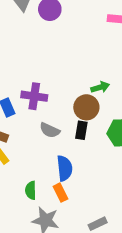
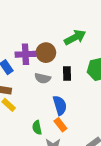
green arrow: (100, 87) -> (75, 37), size x1.5
brown circle: (86, 107) -> (46, 53), moved

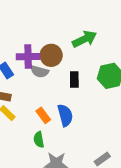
gray semicircle: (43, 78) -> (40, 72), moved
orange rectangle: (60, 125) -> (43, 115), moved

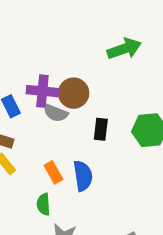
green arrow: (85, 39) -> (124, 49), moved

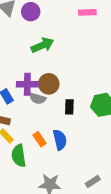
green arrow: (124, 49) -> (42, 45), moved
green semicircle: (43, 204) -> (19, 156), moved, size x1.5

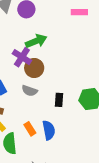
purple cross: (27, 84) -> (22, 57), moved, turned 30
brown circle: (49, 84) -> (34, 68), moved

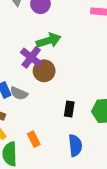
gray semicircle: (30, 91) -> (19, 93), moved
blue semicircle: (49, 130) -> (75, 145), moved

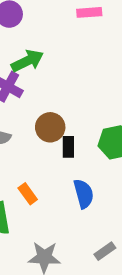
brown circle: (44, 71) -> (50, 127), moved

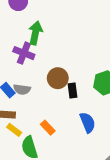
green arrow: (27, 61) -> (35, 33), turned -45

